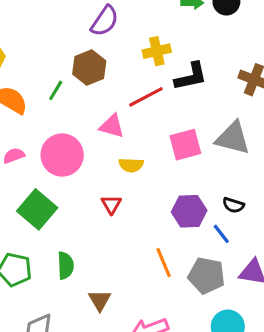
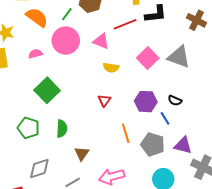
pink square: (185, 145) -> (148, 58), turned -35
pink circle: (62, 155) -> (66, 41), moved
red triangle: (111, 204) -> (104, 100), moved

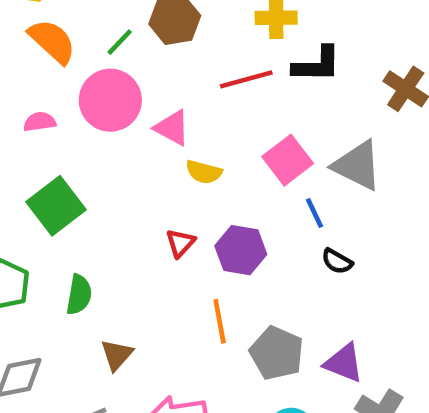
pink triangle: (101, 41) -> (172, 128), moved
purple hexagon: (146, 102) -> (241, 250), moved
blue line: (165, 118) -> (315, 213), moved

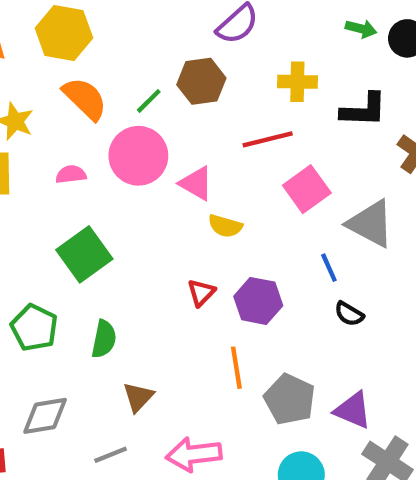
black L-shape: (317, 65) -> (364, 110), moved
pink square: (288, 160) -> (307, 189), moved

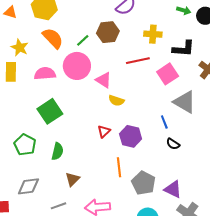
pink semicircle: (71, 174) -> (45, 74), size x1.5
pink square: (307, 189) -> (168, 74), moved

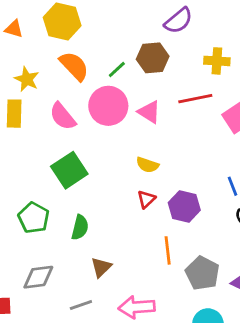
pink semicircle: (45, 74) -> (63, 116), turned -125
pink triangle: (104, 80) -> (149, 112), moved
yellow semicircle: (116, 101) -> (147, 165), moved

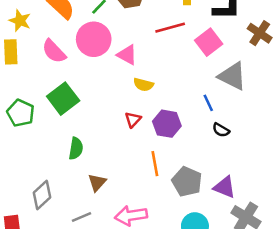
pink triangle: (149, 112) -> (127, 55), moved
yellow semicircle: (147, 165) -> (143, 85), moved
green pentagon: (34, 218) -> (21, 113), moved
gray diamond: (38, 277) -> (42, 195), turned -32

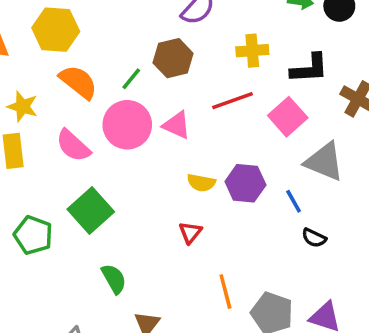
pink triangle: (127, 55) -> (177, 125), moved
purple hexagon: (167, 124) -> (245, 183), moved
green semicircle: (76, 148) -> (114, 279), turned -35

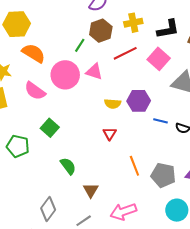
brown hexagon: (173, 58) -> (101, 31), moved
green line: (131, 79) -> (80, 45), moved
blue line: (294, 201) -> (160, 121), moved, turned -40
green square: (91, 211) -> (50, 128), size x0.7

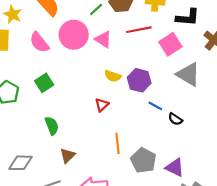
gray diamond: (48, 209) -> (20, 163), turned 40

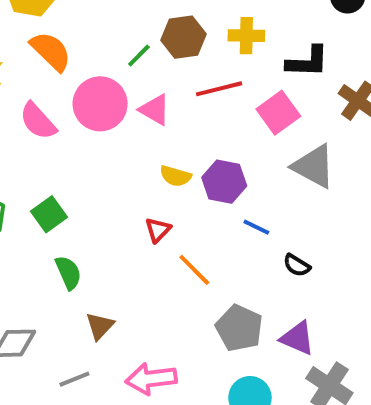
green square: (44, 83) -> (49, 214), moved
black semicircle: (175, 119) -> (297, 265), moved
orange line: (118, 143) -> (194, 270), moved, turned -36

